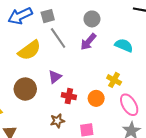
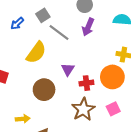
blue arrow: (20, 16) -> (17, 23), size x0.6
orange circle: (96, 98) -> (112, 77), size x1.5
brown star: (57, 121) -> (83, 109), size x1.6

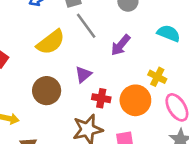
purple arrow: (88, 27) -> (121, 45), moved

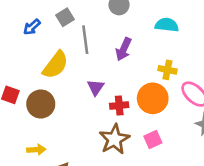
gray line: (86, 26) -> (85, 40), turned 44
brown circle: (47, 91) -> (41, 104), moved

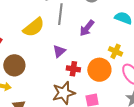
brown circle: (41, 104) -> (14, 65), moved

